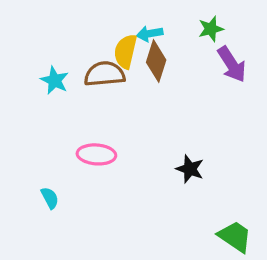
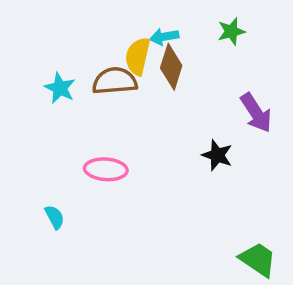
purple arrow: (232, 64) -> (256, 113), moved
black star: (190, 169) -> (217, 155), moved

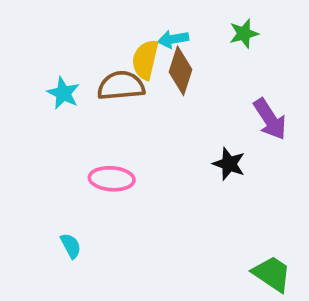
cyan semicircle: (55, 217) -> (71, 246), moved

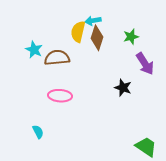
green star: (244, 34) -> (131, 37), moved
brown semicircle: (121, 86) -> (57, 58), moved

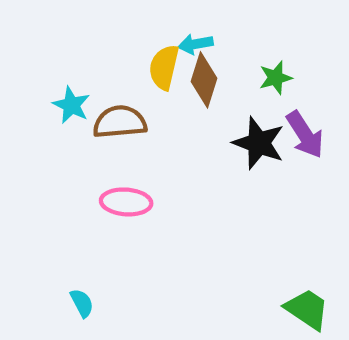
black star: (123, 88) -> (259, 143), moved, size x1.4
cyan semicircle: (38, 132) -> (82, 303), moved

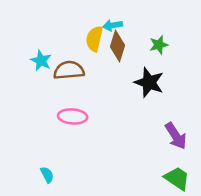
purple arrow: (305, 135) -> (176, 136), moved

